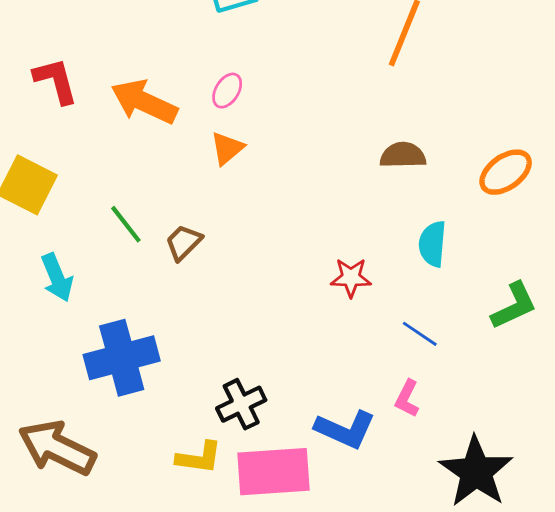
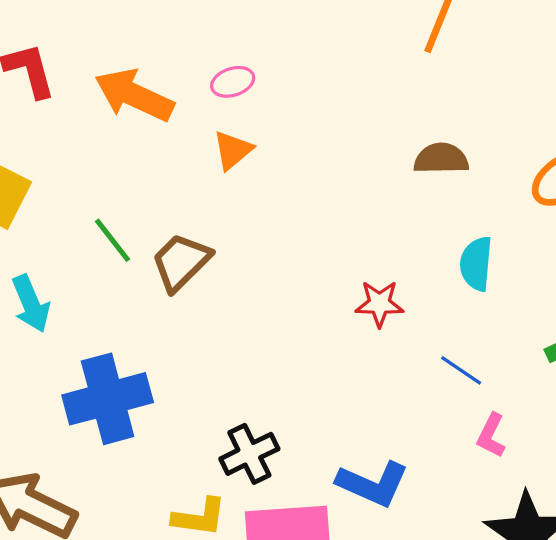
pink ellipse: (227, 91) -> (233, 82), turned 40
brown trapezoid: (184, 242) -> (181, 262), size x1.4
pink L-shape: (407, 399) -> (491, 435), moved

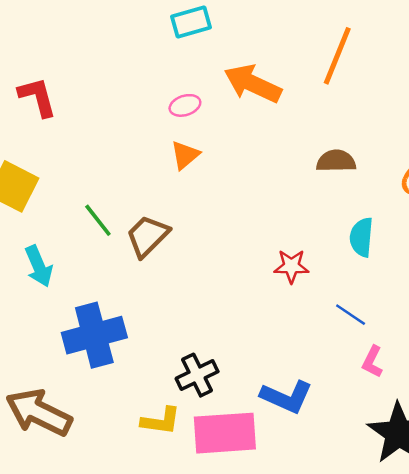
orange arrow: (134, 95) -> (253, 84), moved

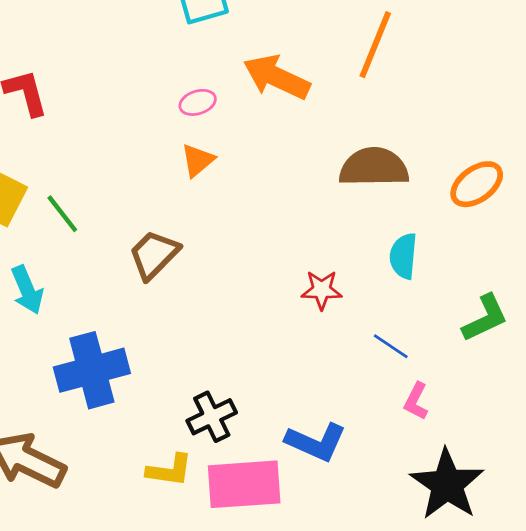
brown semicircle: (336, 161) -> (374, 167), size x1.5
green line: (98, 220) -> (62, 214), moved

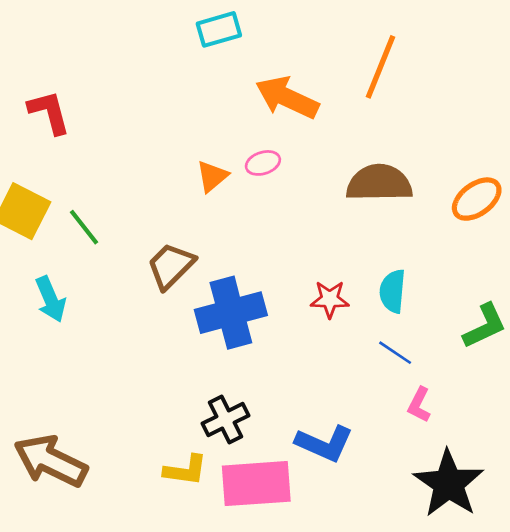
pink ellipse: (198, 102) -> (263, 163), moved
cyan semicircle: (403, 256) -> (393, 291), moved
blue cross: (92, 370) -> (231, 313), moved

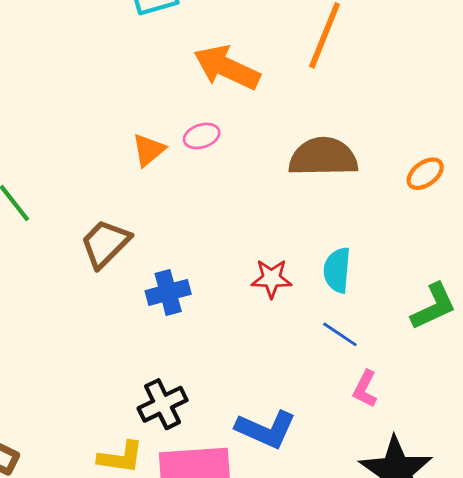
orange ellipse: (477, 199) -> (425, 174), size x0.7
blue cross: (231, 313) -> (168, 292), size x0.6

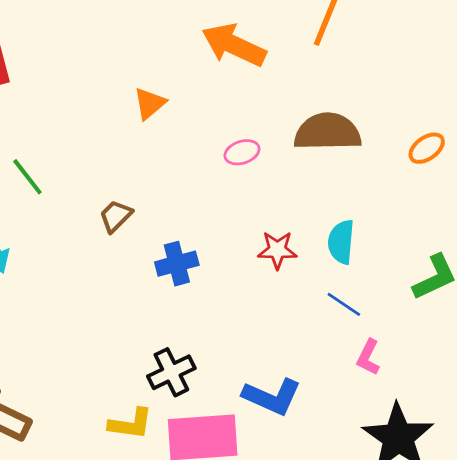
pink ellipse: (202, 136) -> (242, 152), moved
orange triangle: (149, 150) -> (150, 103), moved
brown trapezoid: (105, 244) -> (116, 216), size x0.7

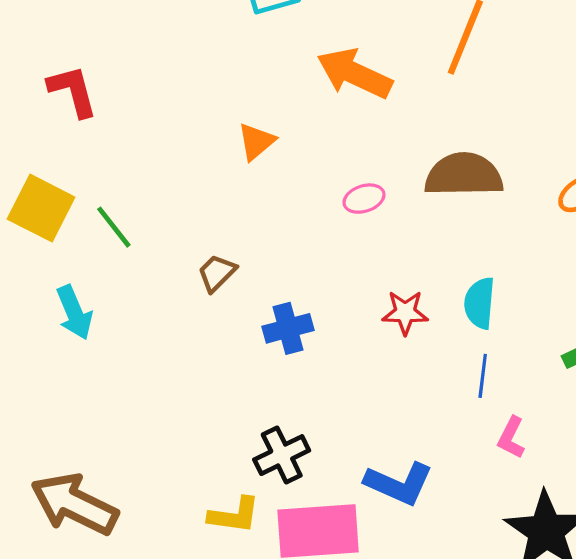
blue line: (344, 304) -> (483, 376), turned 63

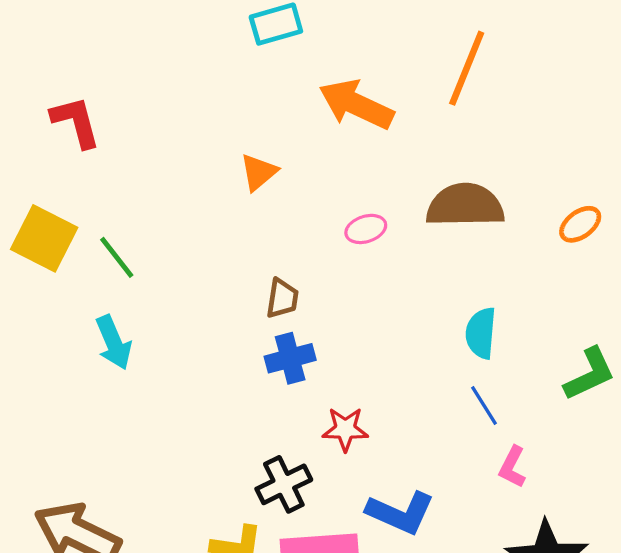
brown trapezoid: (217, 273) -> (282, 298), moved, turned 144
cyan arrow: (74, 313) -> (114, 342), moved
red star: (405, 313) -> (345, 429), moved
blue line: (483, 376) -> (484, 406), turned -39

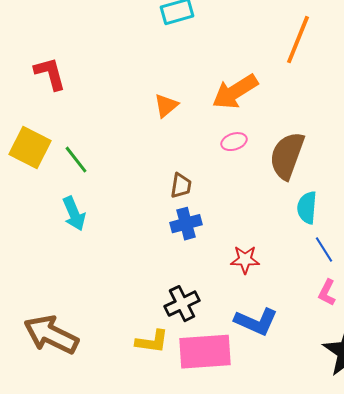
orange arrow: (356, 104) -> (235, 92), moved, turned -57
brown semicircle: (465, 205) -> (287, 156), moved, turned -69
blue line: (484, 406) -> (324, 250), moved
red star: (345, 429) -> (245, 260), moved

